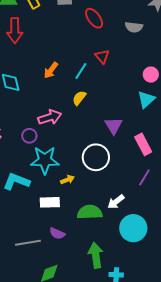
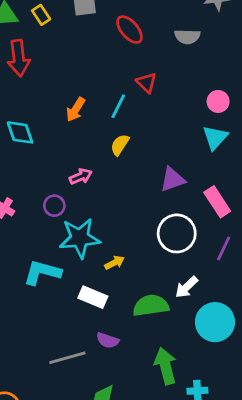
pink arrow: (50, 117) -> (81, 176), size x0.7
purple triangle: (114, 126) -> (173, 179), turned 48
white circle: (96, 157) -> (177, 233), moved
white rectangle: (50, 202) -> (93, 297), turned 30

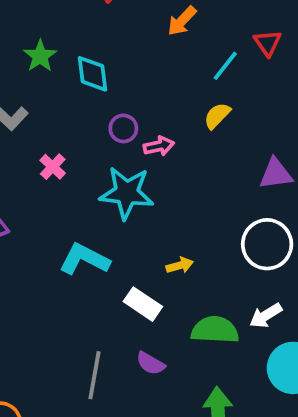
orange arrow: (76, 110) -> (182, 21), moved
purple circle: (54, 206) -> (123, 128), moved
cyan star: (80, 238) -> (127, 193), moved
gray line: (67, 358) -> (94, 375), turned -76

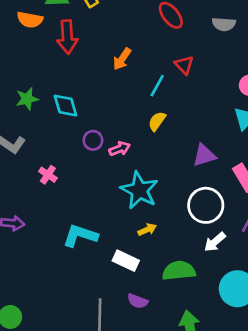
green star: (40, 56) -> (27, 99), turned 30
cyan star: (127, 193) -> (139, 190), moved, turned 30
white arrow: (266, 316) -> (215, 242), moved

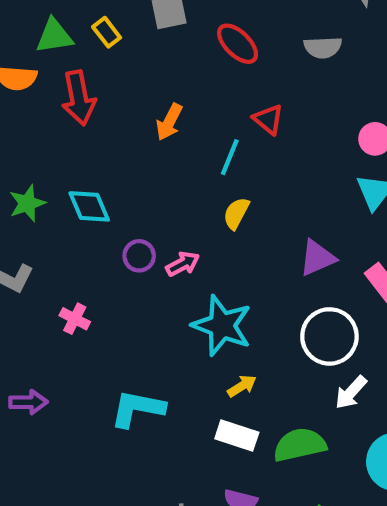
white rectangle: (126, 261) -> (237, 435), moved

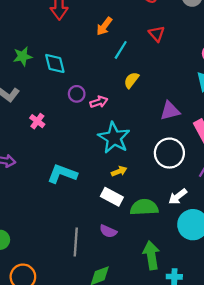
cyan line: (230, 157) -> (121, 50), moved
white arrow: (351, 392) -> (178, 197), moved

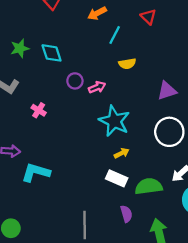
orange arrow: (104, 26) -> (97, 13), turned 30
yellow semicircle: (131, 80) -> (127, 64), turned -133
cyan L-shape: (62, 174) -> (36, 172), moved
purple semicircle: (108, 231) -> (126, 214), moved, turned -126

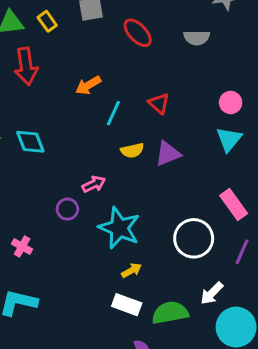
red triangle: (148, 17) -> (159, 103), moved
purple circle: (75, 81) -> (67, 209), moved
purple triangle: (167, 91) -> (168, 154), moved
pink cross: (39, 110) -> (22, 247), moved

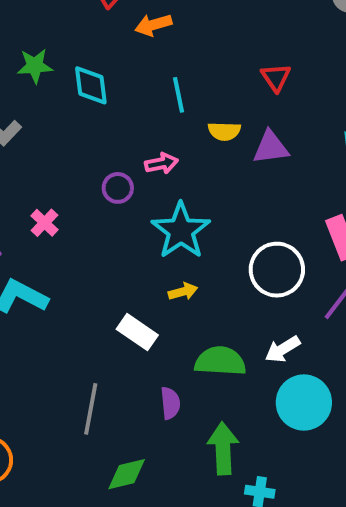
orange arrow: (88, 85) -> (153, 25), moved
cyan line: (113, 113) -> (179, 95), moved, turned -50
white rectangle: (127, 305) -> (137, 332), moved

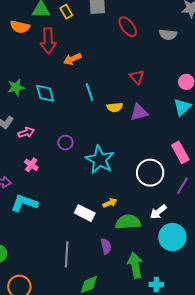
pink arrow: (161, 163) -> (26, 133), moved
yellow arrow: (183, 292) -> (110, 203), moved

